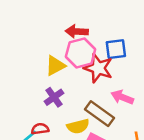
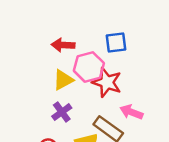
red arrow: (77, 31) -> (63, 45), moved
blue square: (116, 49) -> (116, 43), moved

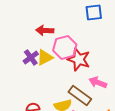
blue square: (116, 43) -> (94, 12), moved
purple cross: (62, 112) -> (31, 57), moved

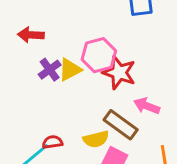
red arrow: (45, 30) -> (31, 35), moved

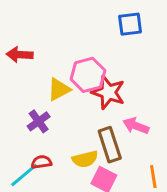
purple cross: (50, 70) -> (39, 121), moved
brown rectangle: (121, 125) -> (110, 145), turned 36

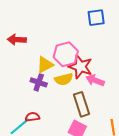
purple cross: (39, 121) -> (39, 82), moved, turned -35
pink arrow: (136, 126) -> (95, 80), moved
yellow semicircle: (85, 159) -> (64, 79), moved

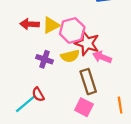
red arrow: (17, 40) -> (30, 24), moved
yellow triangle: (45, 65) -> (51, 25), moved
red semicircle: (32, 117) -> (38, 94), turned -112

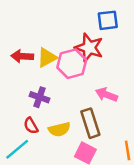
red star: (87, 43) -> (89, 48), moved
yellow semicircle: (70, 56) -> (59, 129), moved
red semicircle: (38, 94) -> (31, 126), moved

